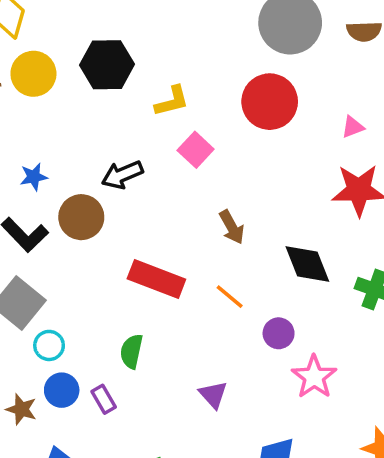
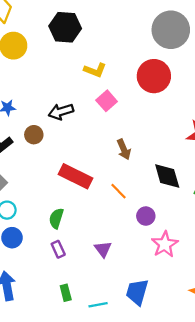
black hexagon: (107, 65) -> (65, 27), moved
yellow L-shape: (172, 101) -> (95, 70), turned 30
brown circle: (81, 217) -> (34, 135), size x0.7
purple rectangle: (104, 399) -> (58, 249), moved

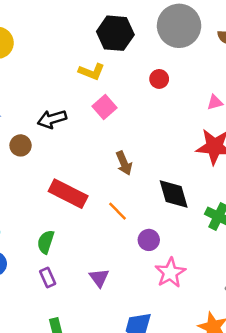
black hexagon: (65, 27) -> (115, 33), moved
red circle: (154, 76) -> (159, 79), size x0.5

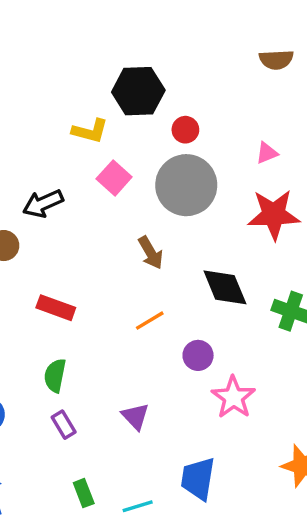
gray circle: (179, 26) -> (186, 185), moved
black hexagon: (115, 33) -> (138, 91), moved
red rectangle: (68, 194) -> (56, 308), moved, size x0.7
orange line: (118, 211) -> (150, 321), turned -70

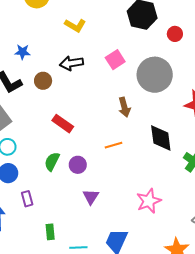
red circle: (185, 130) -> (175, 34), moved
yellow L-shape: (90, 131) -> (75, 25), moved
purple circle: (198, 355) -> (78, 165), moved
purple rectangle: (64, 425) -> (27, 199), moved

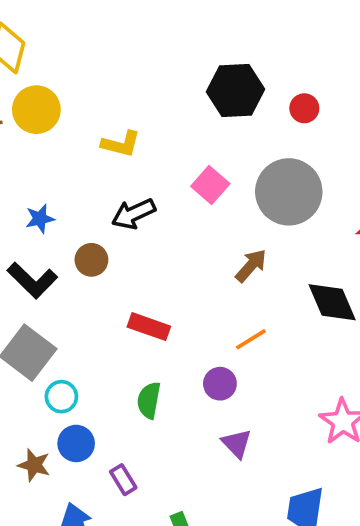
brown arrow: (124, 107) -> (251, 266), turned -108
purple circle: (78, 165) -> (220, 384), moved

